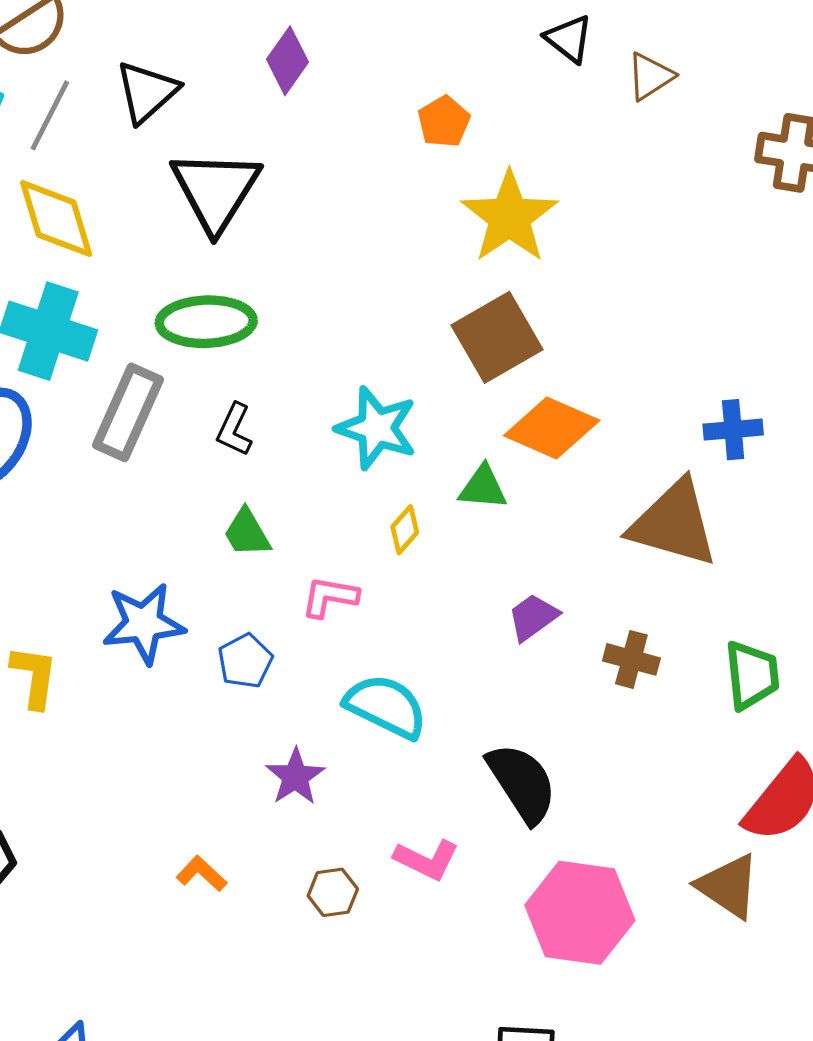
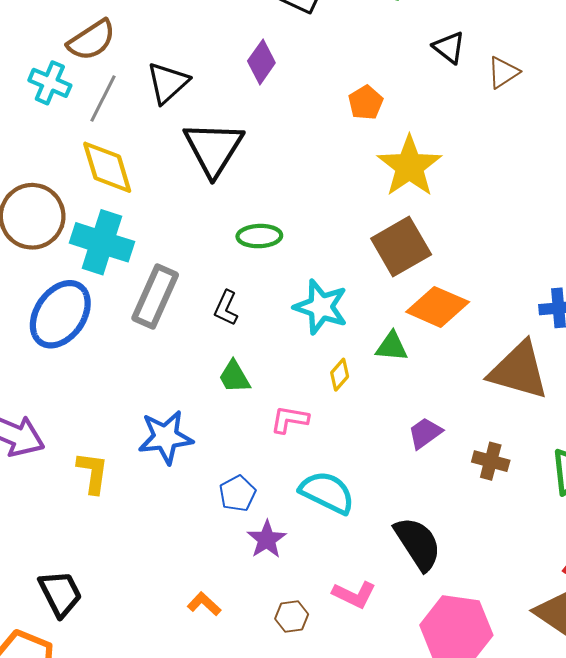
green ellipse: (206, 322) -> (259, 236), moved, size x0.7
blue pentagon: (245, 661) -> (237, 493), moved

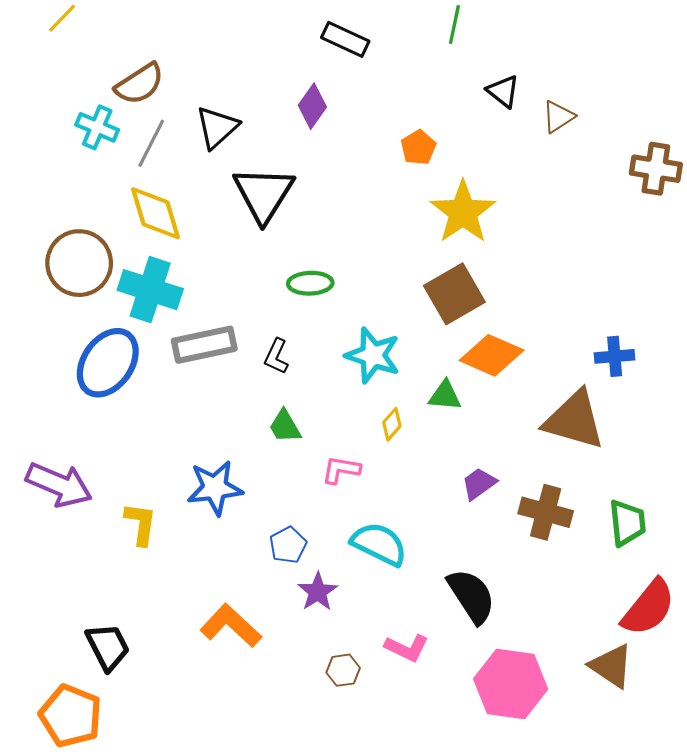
gray rectangle: (155, 297) -> (204, 345), turned 54
brown cross: (491, 461) -> (546, 512), size x1.4
orange L-shape: (204, 604) -> (231, 626), moved, size x1.8

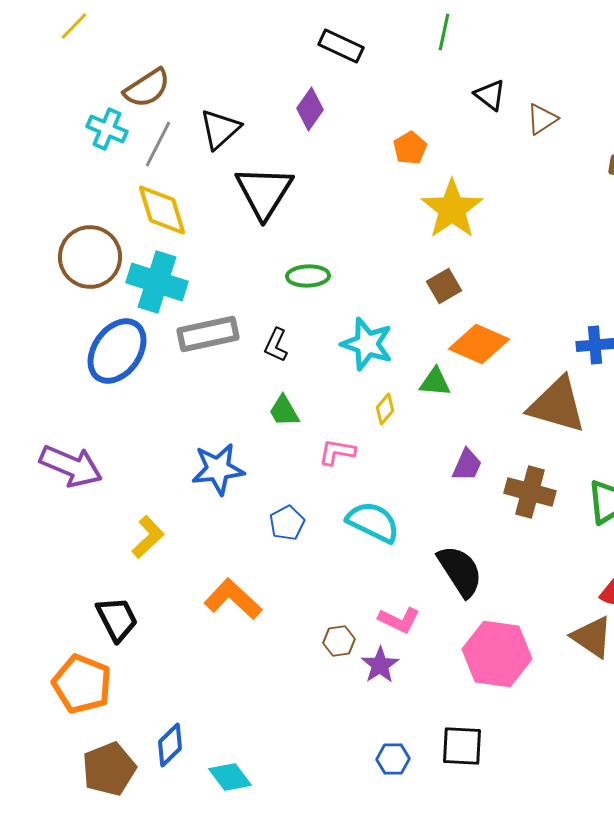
brown square: (454, 294) -> (444, 286), size x0.6
purple trapezoid: (479, 484) -> (467, 465), turned 150
yellow L-shape: (141, 524) -> (148, 537), moved, turned 39
purple star: (318, 592) -> (380, 665), moved

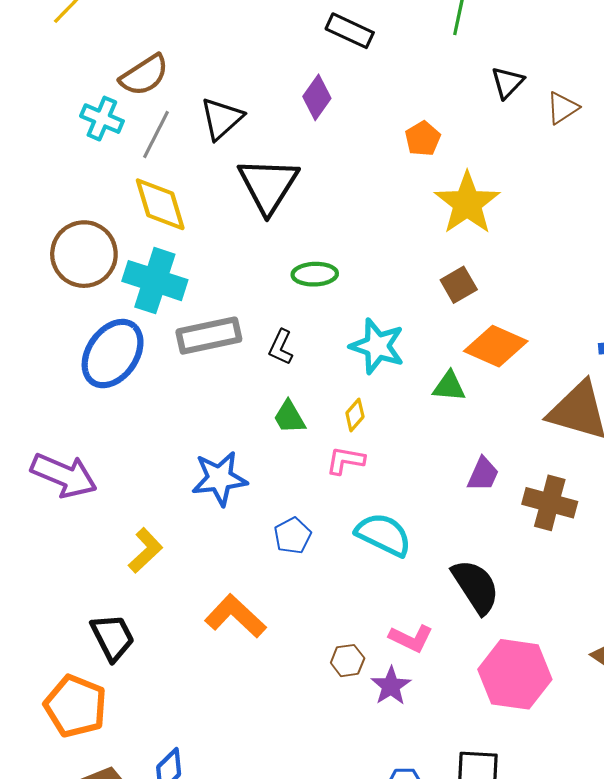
black triangle: (490, 95) -> (507, 83), turned 36
yellow diamond: (385, 409) -> (355, 415), moved

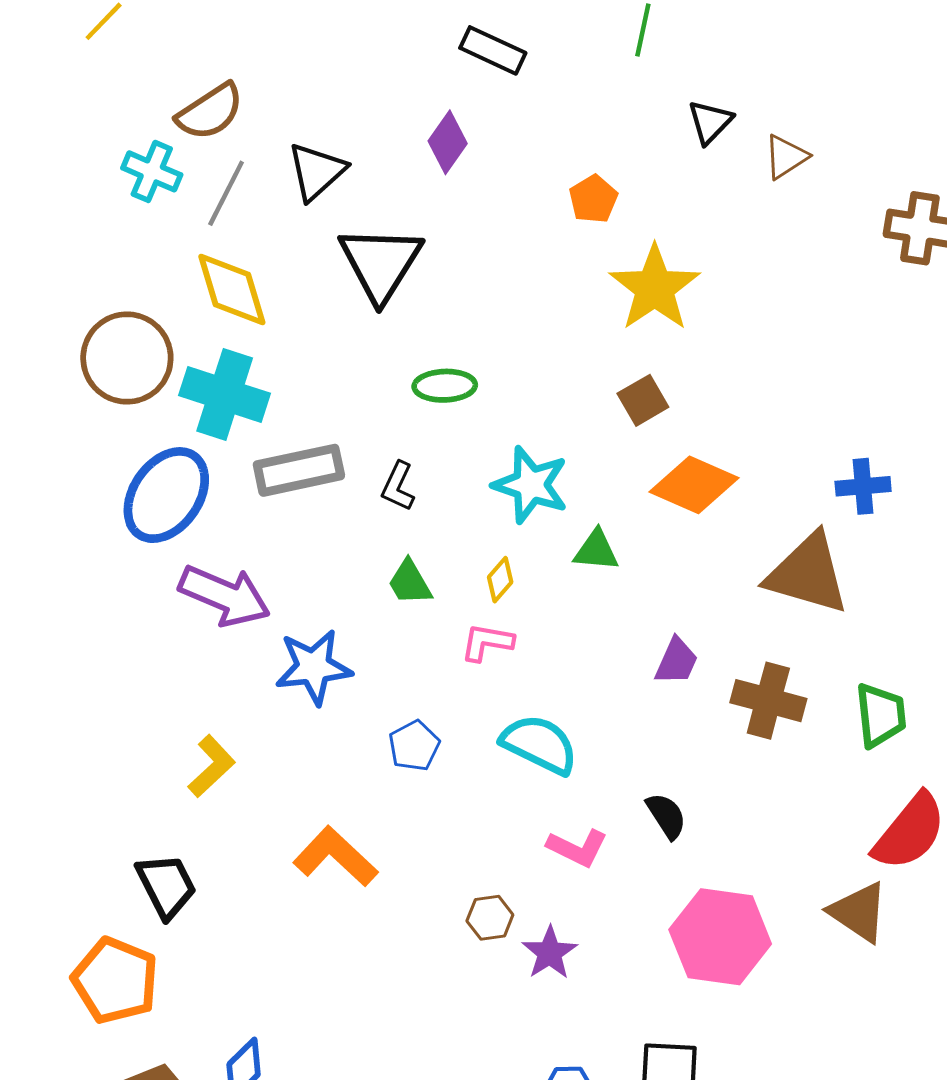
green triangle: (449, 386) -> (596, 550), moved
purple arrow: (64, 475) -> (225, 596), moved
black semicircle: (476, 586) -> (666, 816), size x0.6
pink L-shape: (411, 638) -> (577, 848), moved

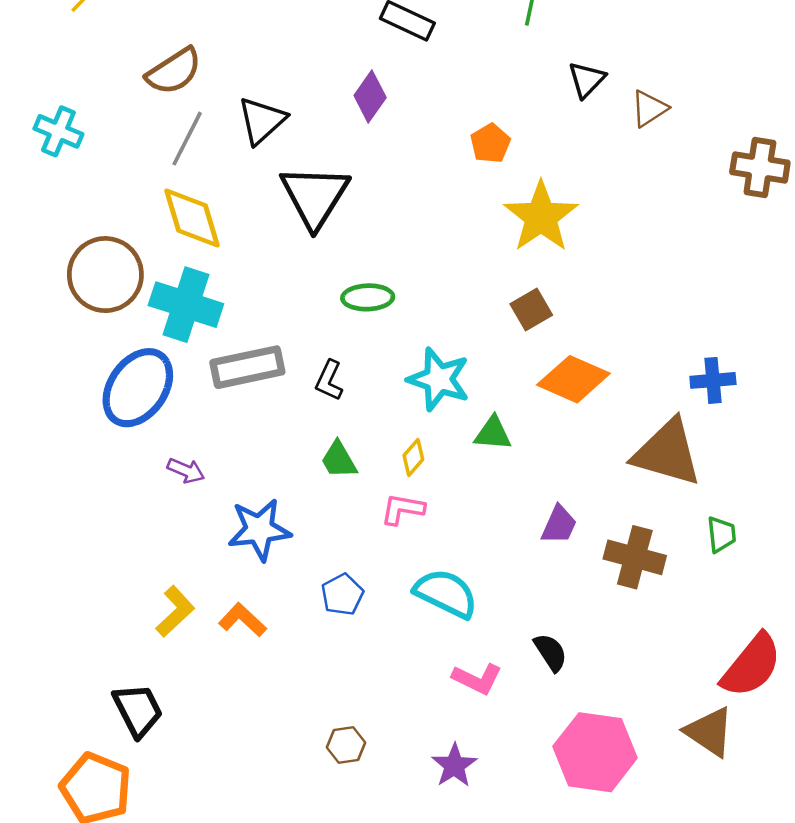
cyan cross: (152, 171) -> (58, 131), moved
purple arrow: (225, 596) -> (186, 471), size x0.5
green trapezoid: (881, 715) -> (721, 534), moved, size x0.7
orange L-shape: (335, 857) -> (243, 620), moved, size x0.7
brown hexagon: (490, 918) -> (346, 745), moved

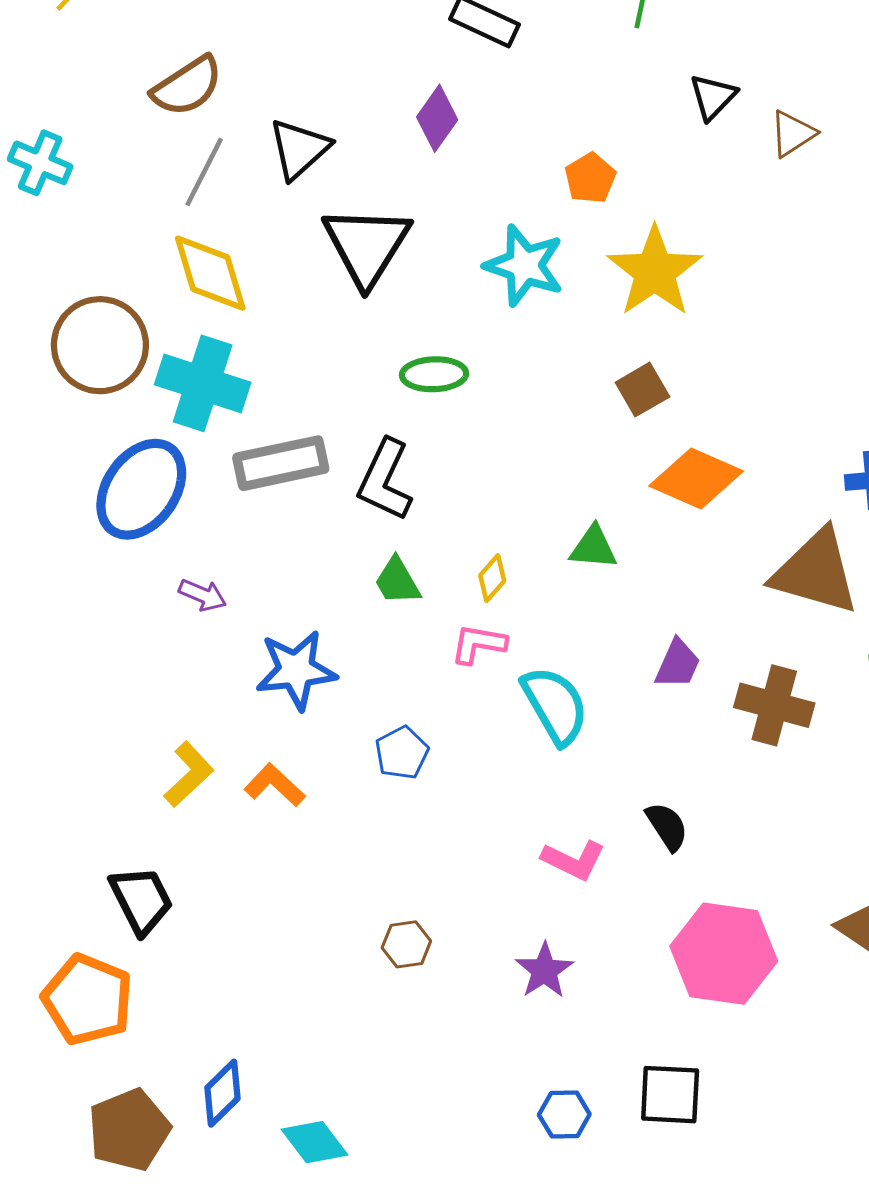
cyan star: (439, 379) -> (524, 265), moved
black L-shape: (329, 380) -> (385, 480), size x1.6
cyan semicircle: (446, 593) -> (555, 705), moved, turned 34

